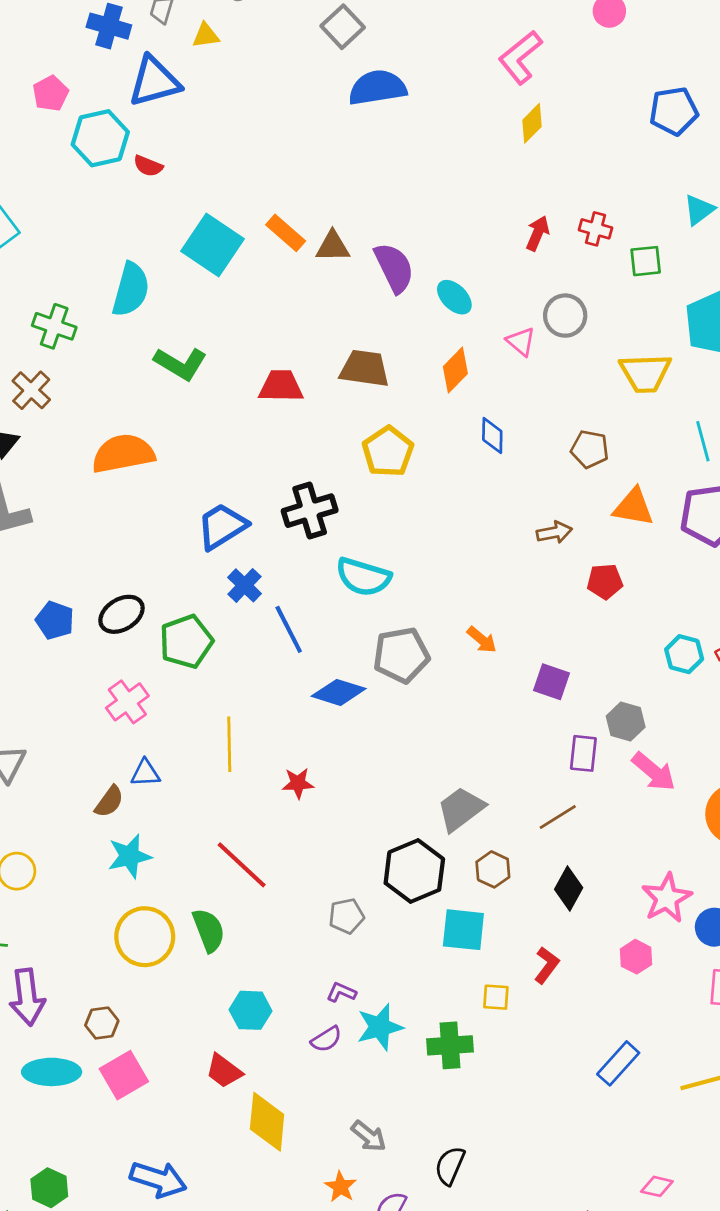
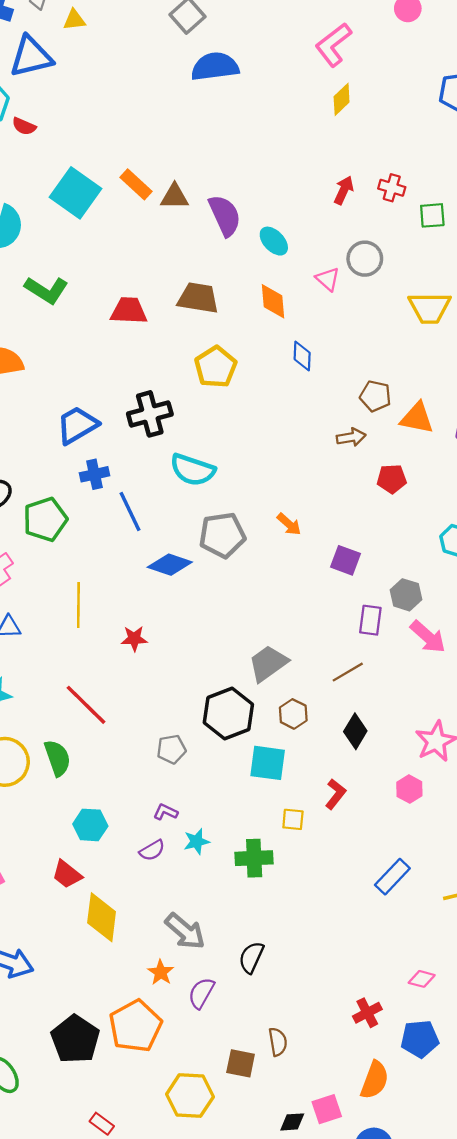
orange diamond: (455, 370) -> (273, 301), turned -51
brown pentagon: (590, 449) -> (375, 396), moved
blue cross: (245, 585) -> (94, 474), turned 32
cyan star: (380, 1027) -> (197, 842), size x0.7
gray arrow: (369, 1136) -> (185, 931), size x1.4

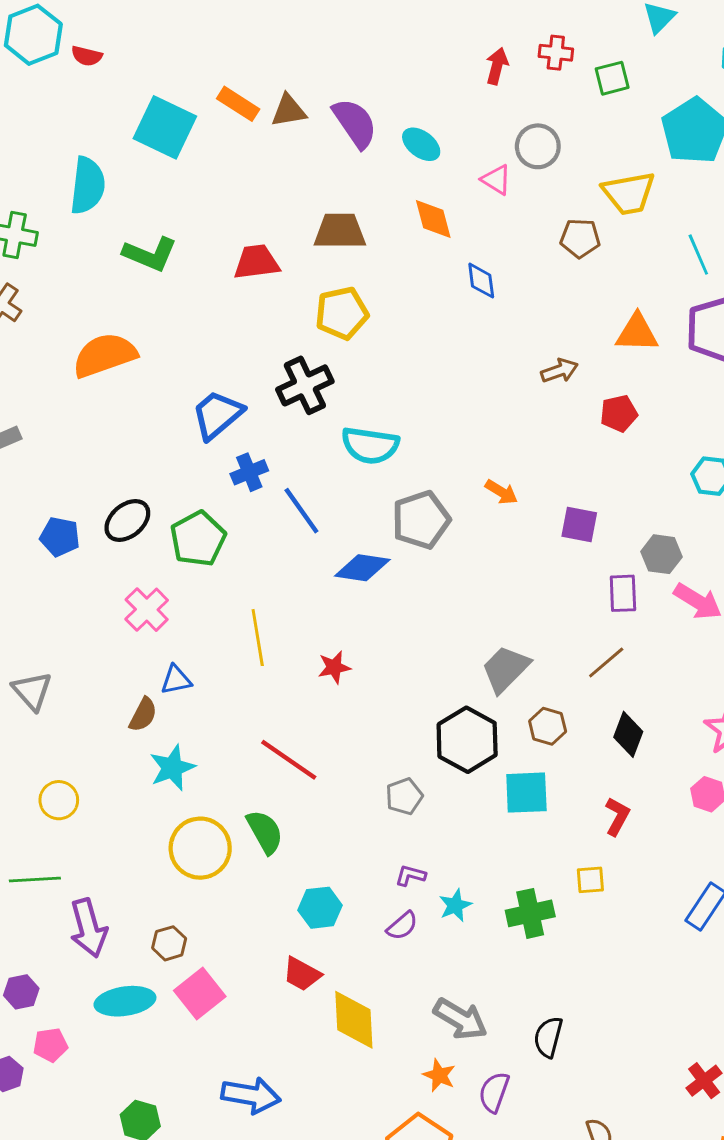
yellow pentagon: (216, 367) -> (342, 313), moved, turned 30
brown pentagon: (375, 396) -> (580, 238), moved
yellow square: (293, 819) -> (590, 880), moved

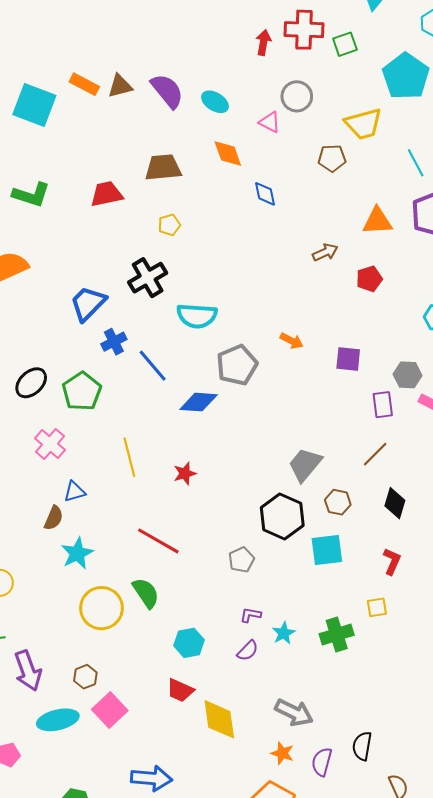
red cross: (556, 53) -> (304, 30), size x1.6
yellow pentagon: (342, 313) -> (169, 225), size x0.6
black semicircle: (548, 1037) -> (362, 746), moved

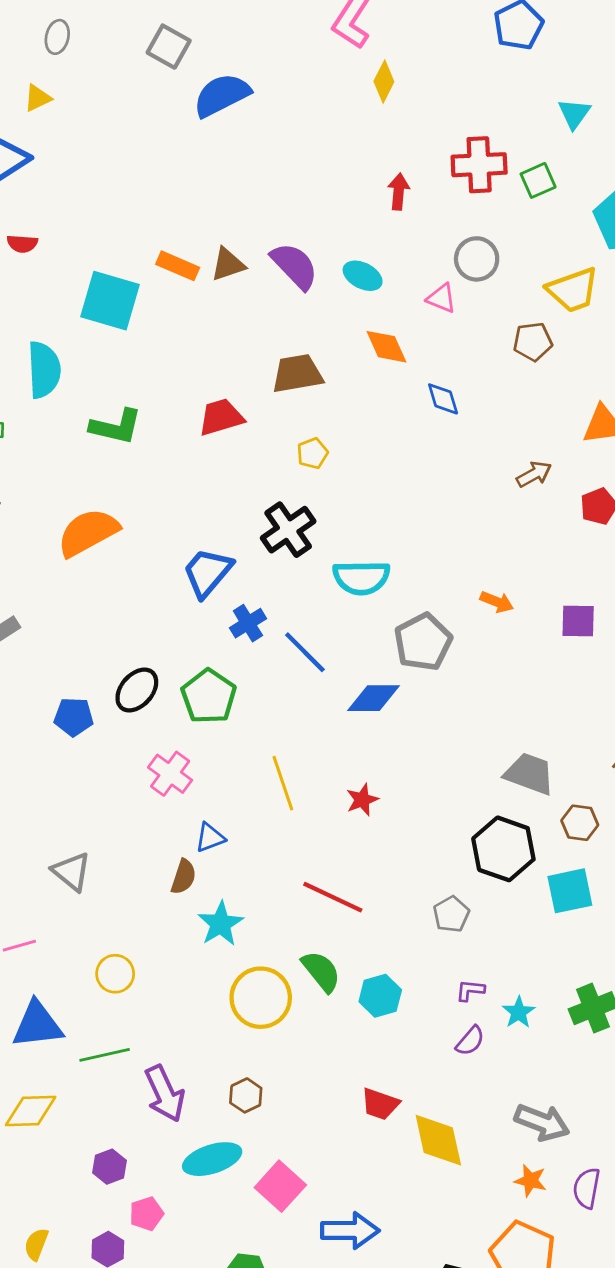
red arrow: (263, 42) -> (399, 192), moved
gray trapezoid: (305, 465) -> (529, 774), turned 75
cyan hexagon: (189, 643) -> (380, 996), moved
pink square: (110, 710) -> (280, 1186), moved

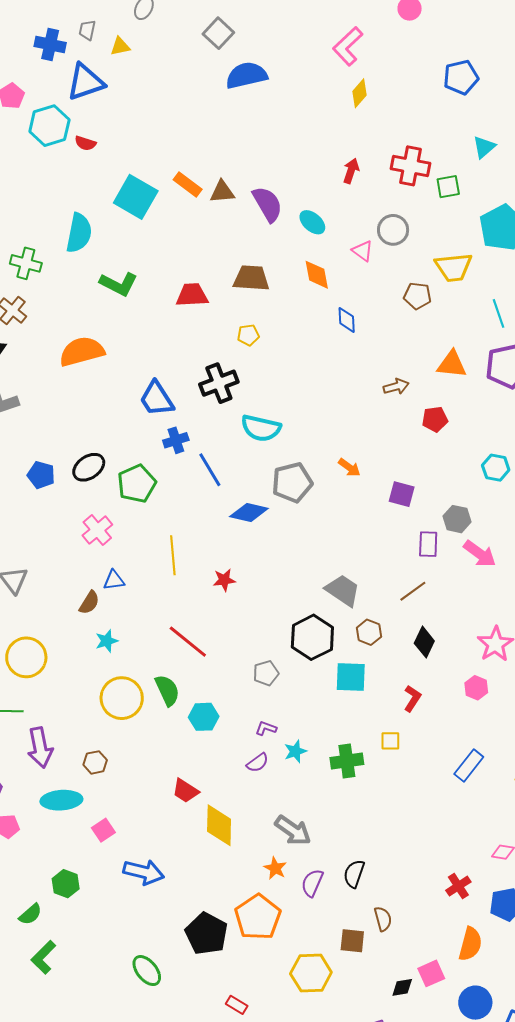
blue trapezoid: (207, 572) -> (157, 399), turned -87
cyan star: (221, 924) -> (107, 641), size x0.7
yellow circle: (115, 974) -> (26, 657), size x1.5
pink square: (280, 1186) -> (103, 830), size x0.7

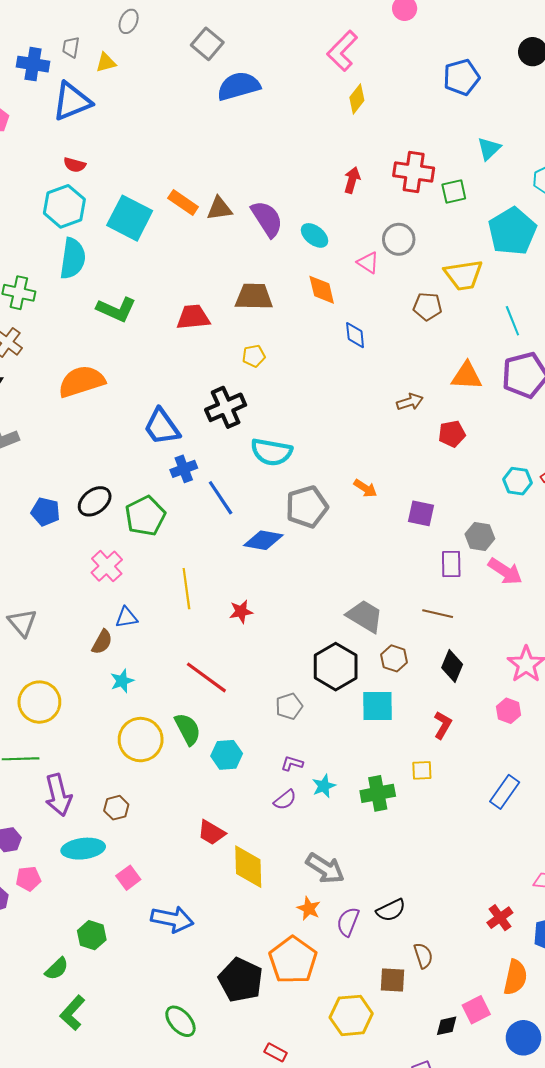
cyan hexagon: (49, 126) -> (64, 206), moved
brown line: (413, 591) -> (438, 614), turned 52
black semicircle: (354, 874) -> (391, 910), turned -132

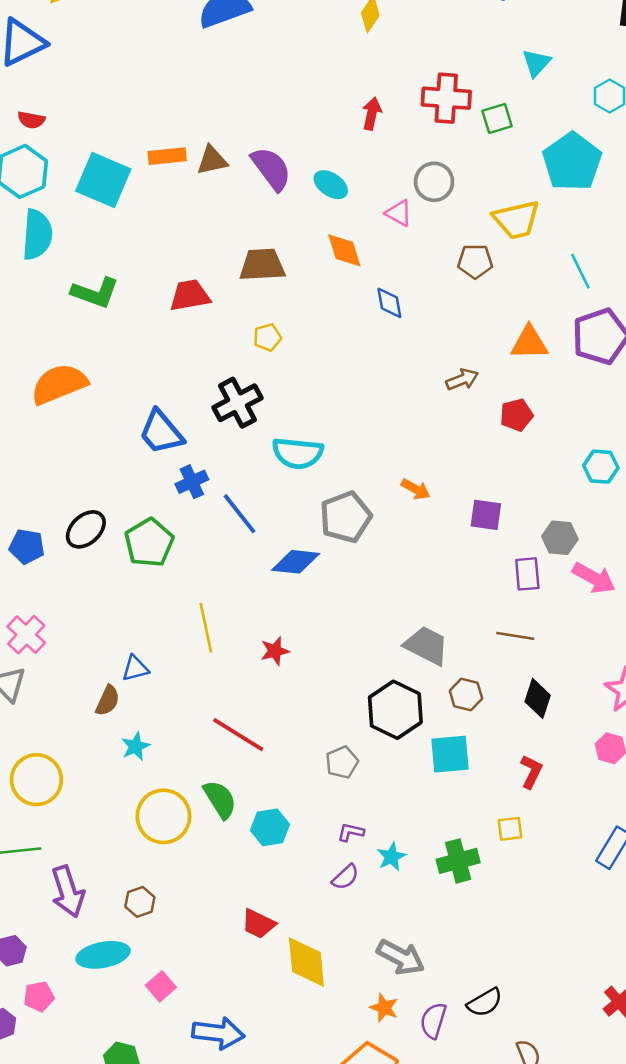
orange rectangle: (183, 203) -> (167, 156), turned -36
pink cross: (107, 566) -> (26, 635), moved

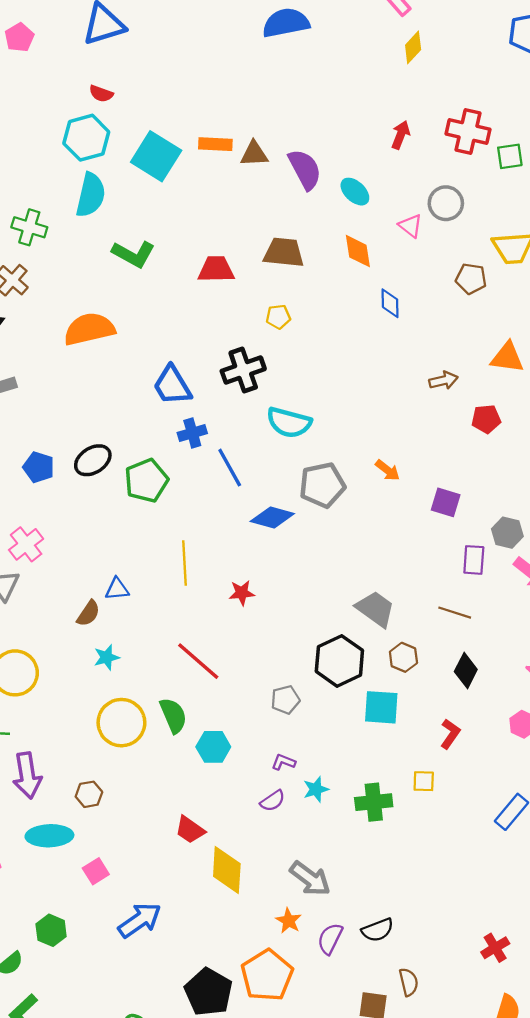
blue arrow: (218, 1033) -> (140, 920), turned -51

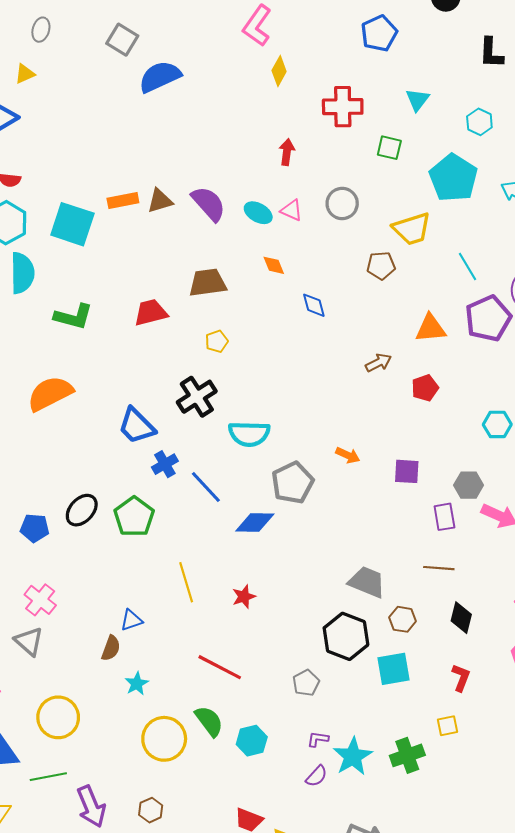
red cross: (468, 132) -> (343, 107), moved
green square: (510, 156) -> (389, 148), turned 35
pink triangle: (411, 226) -> (292, 210), moved
orange diamond: (358, 251) -> (274, 265), size x0.7
cyan star: (316, 789) -> (353, 756), size x1.6

